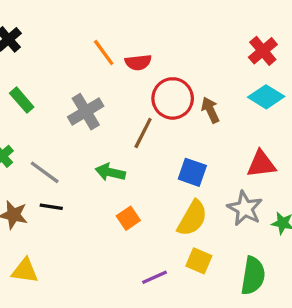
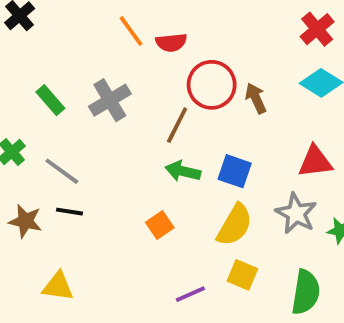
green rectangle: (22, 100) -> (50, 100), moved
green arrow: (110, 172) -> (183, 171), moved
yellow triangle: (25, 271) -> (58, 286), moved

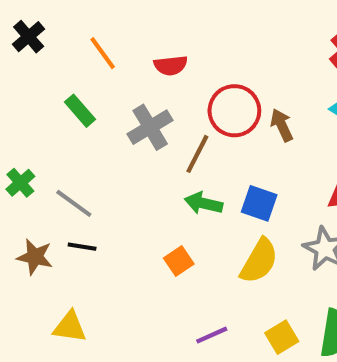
orange line: (131, 31) -> (103, 53), moved
red semicircle: (171, 43) -> (171, 65), moved
green rectangle: (50, 100) -> (80, 111), moved
gray cross: (110, 100) -> (150, 127), moved
yellow square: (242, 275) -> (282, 337), moved, turned 36

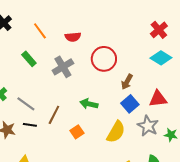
brown arrow: (282, 125) -> (127, 82), moved, turned -126
brown line: (197, 154) -> (54, 115), moved
blue square: (259, 203) -> (130, 104), moved, turned 30

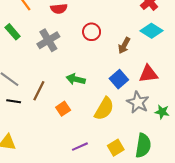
red circle: (104, 59) -> (92, 32), size x0.7
brown arrow: (127, 82) -> (124, 45), moved

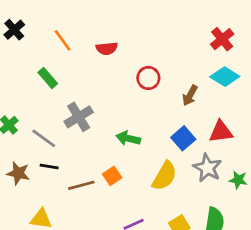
gray cross: (48, 40) -> (79, 117), moved
brown line: (39, 91) -> (81, 185), moved, turned 48

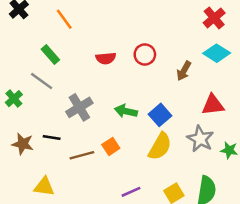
red semicircle: (107, 48) -> (106, 58), moved
gray cross: (79, 117) -> (79, 107), moved
gray line: (44, 138) -> (42, 81), moved
blue square: (183, 138) -> (160, 115), moved

